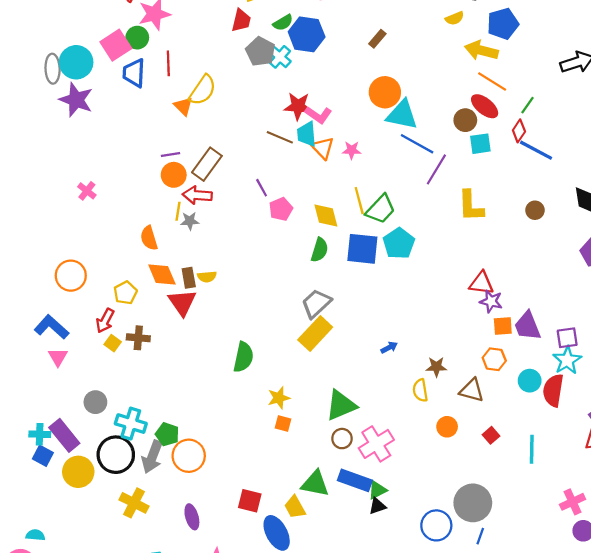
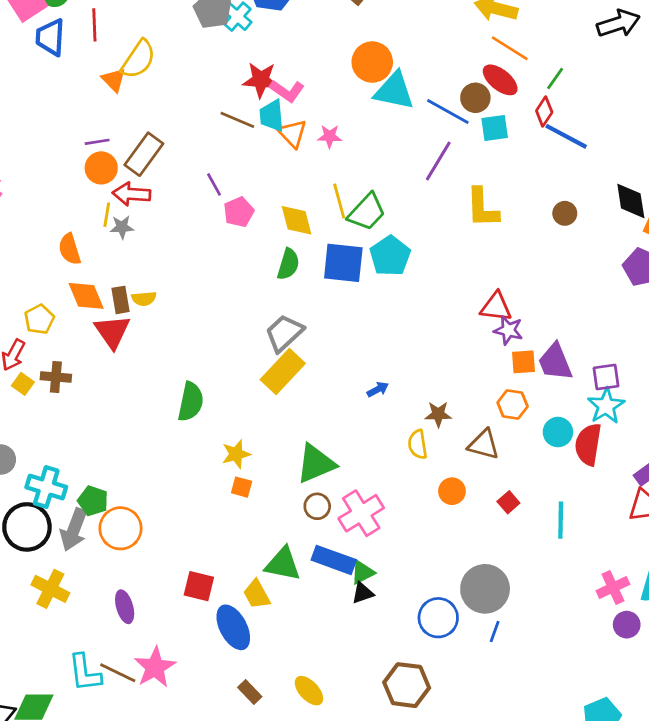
blue line: (417, 144) -> (448, 112), moved

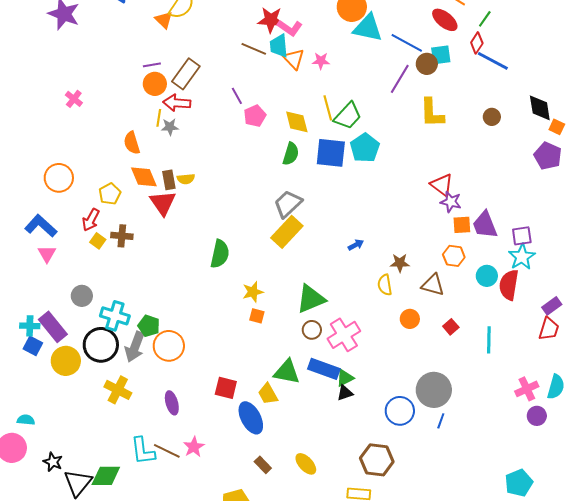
brown circle: (475, 98) -> (427, 64), moved
red triangle: (496, 307) -> (442, 185), turned 30
pink star: (155, 667) -> (194, 447), size x0.7

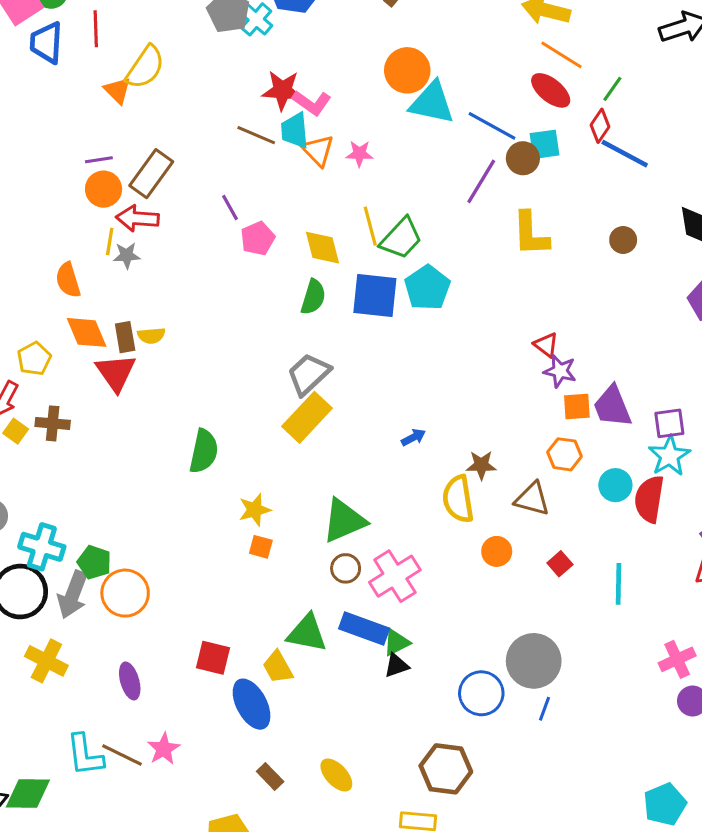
red triangle: (442, 185) -> (546, 345), size x0.7
yellow semicircle: (385, 285) -> (458, 499), size x1.4

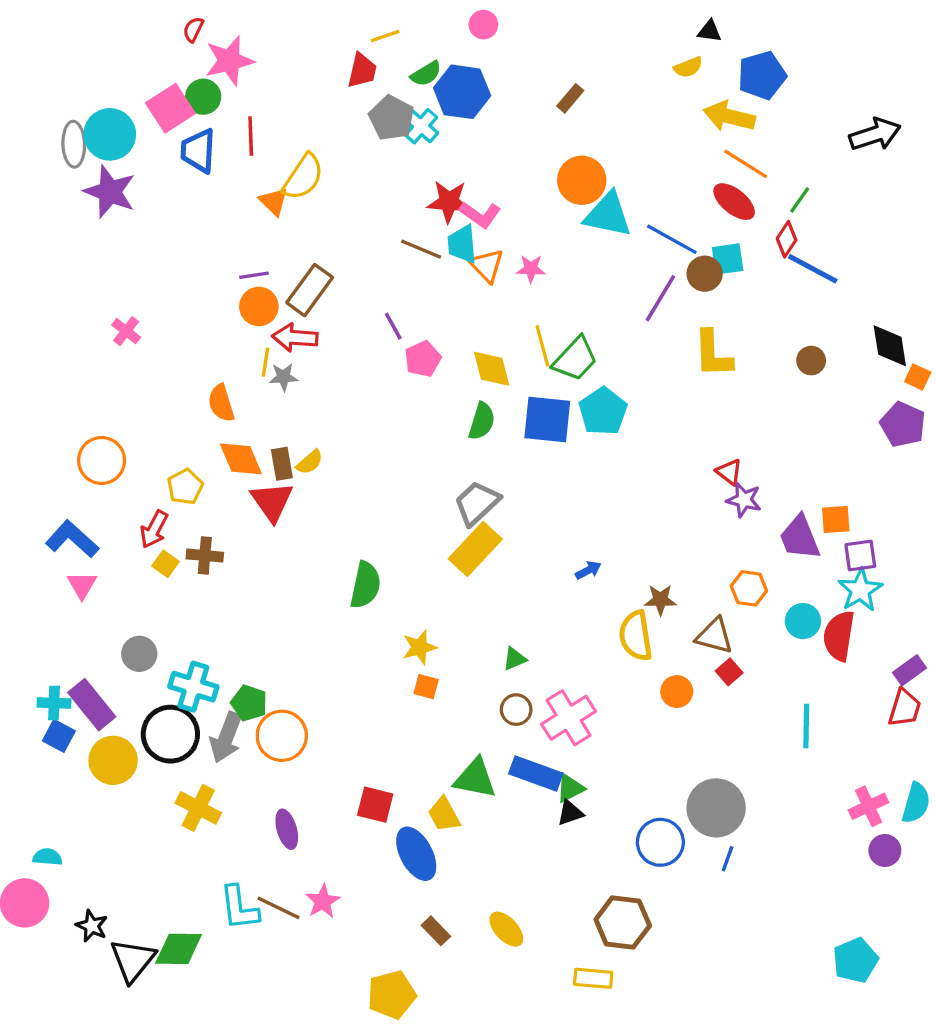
yellow semicircle: (151, 336) -> (310, 462), turned -36
orange square: (577, 406) -> (836, 519), moved
green triangle: (344, 521) -> (515, 659), size x0.5
red square: (560, 564) -> (729, 672), moved

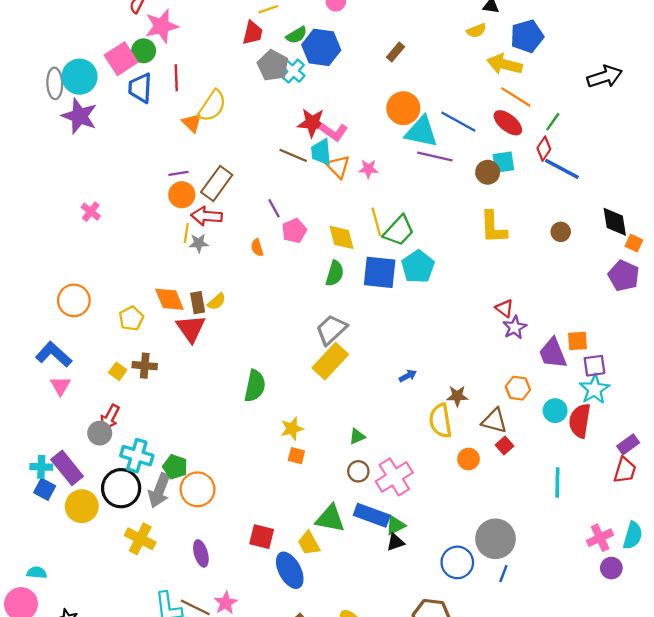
blue line: (672, 239) -> (458, 122), moved
purple line: (660, 298) -> (435, 157), moved, turned 72
orange semicircle: (221, 403) -> (257, 248), moved, size x0.7
purple star: (744, 500) -> (515, 327), turned 30
red arrow: (154, 529) -> (110, 417), moved

